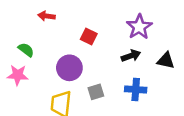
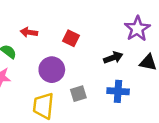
red arrow: (47, 16) -> (29, 32), moved
purple star: (139, 27) -> (137, 29), moved

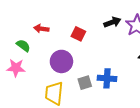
black arrow: (113, 58) -> (112, 22), moved
blue cross: (118, 91) -> (107, 78), moved

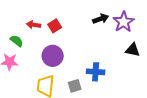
red square: (78, 34) -> (55, 26), moved, turned 32
gray square: (85, 83) -> (75, 86), moved

